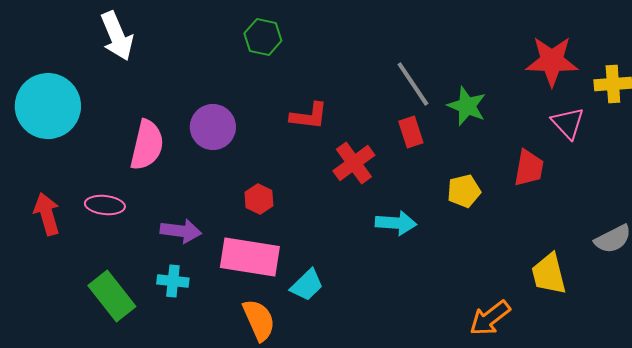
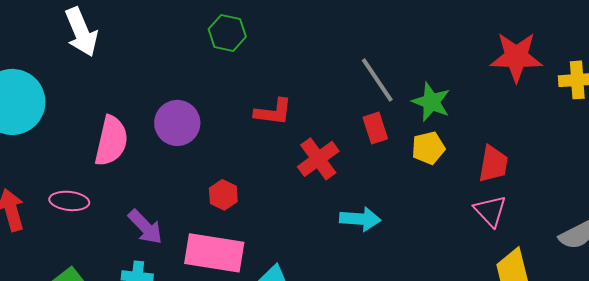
pink triangle: (568, 123) -> (490, 211), moved
yellow pentagon: (464, 191) -> (428, 148), moved
purple arrow: (181, 231) -> (145, 227), turned 39

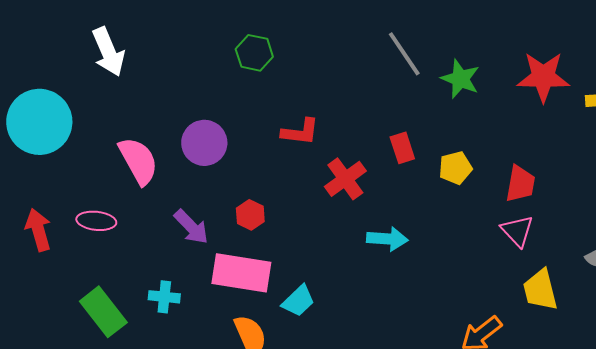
gray line: (377, 80) -> (404, 54), moved
green star: (431, 102) -> (460, 79), moved
pink semicircle: (111, 141) -> (138, 161), turned -42
purple arrow: (145, 227) -> (191, 227), moved

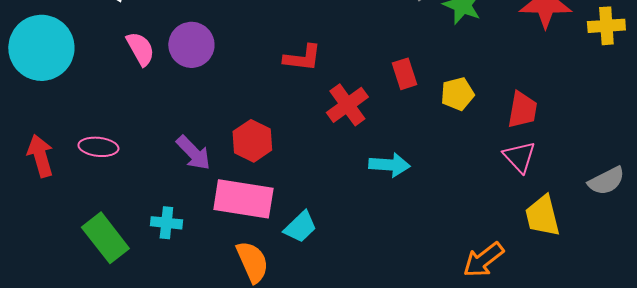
purple circle: (204, 143) -> (191, 45), moved
pink semicircle: (138, 161) -> (140, 49), moved, size x0.7
red hexagon: (250, 215) -> (252, 141), size x1.4

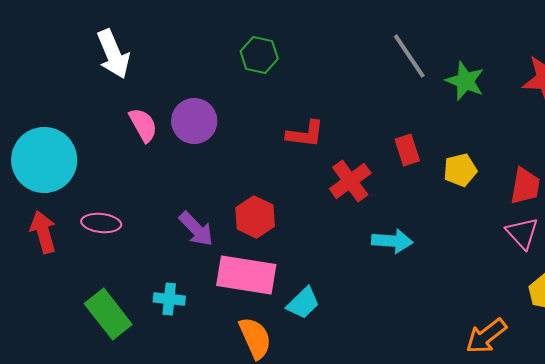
cyan circle: (41, 48) -> (44, 160), moved

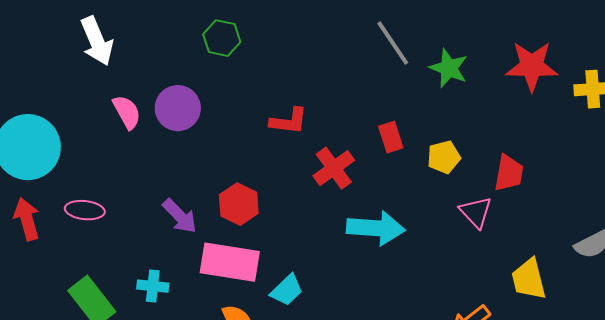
green hexagon: (259, 55) -> (222, 38), moved
pink triangle: (522, 233) -> (476, 212), moved
cyan arrow: (392, 241) -> (376, 228), size x1.4

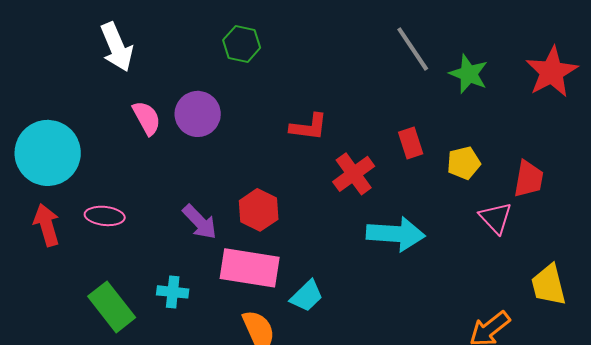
red star: (532, 66) -> (552, 72), turned -30

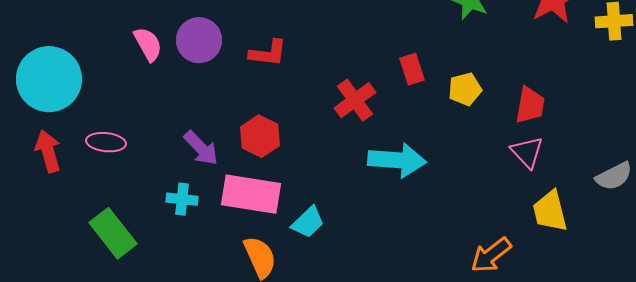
red L-shape: (309, 127) -> (268, 53), moved
pink triangle: (496, 218) -> (527, 152), moved
cyan cross: (173, 292) -> (182, 199), moved

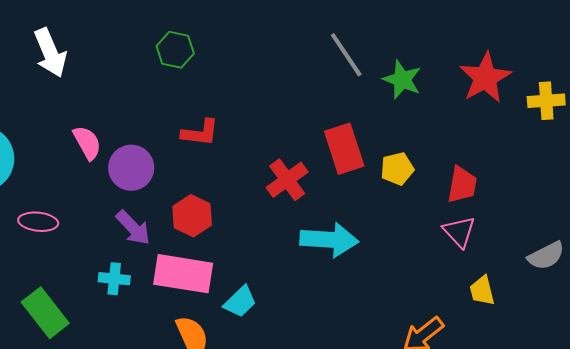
purple circle: (199, 40) -> (131, 168), moved
pink semicircle: (148, 44) -> (87, 143), moved
red rectangle: (412, 69) -> (344, 149), size x1.6
yellow trapezoid: (550, 211) -> (482, 291), size x0.7

